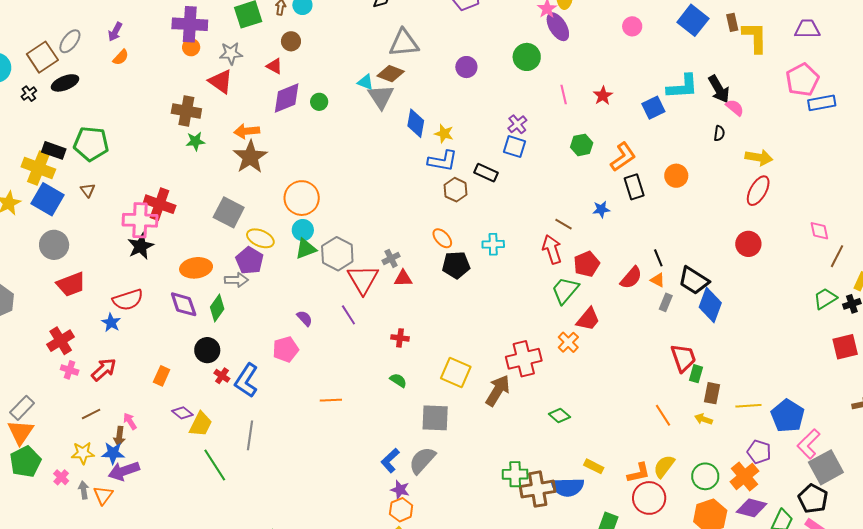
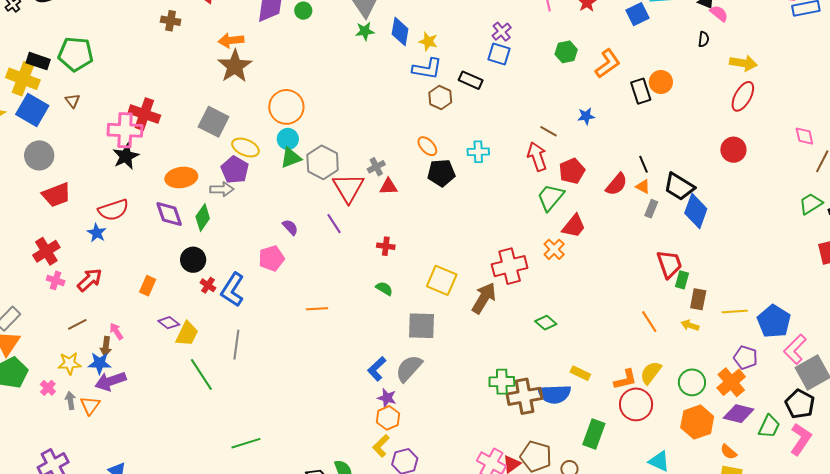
brown cross: (186, 111) -> (171, 21), size x0.7
green star: (195, 141) -> (365, 31), moved
black rectangle: (634, 187) -> (641, 91), moved

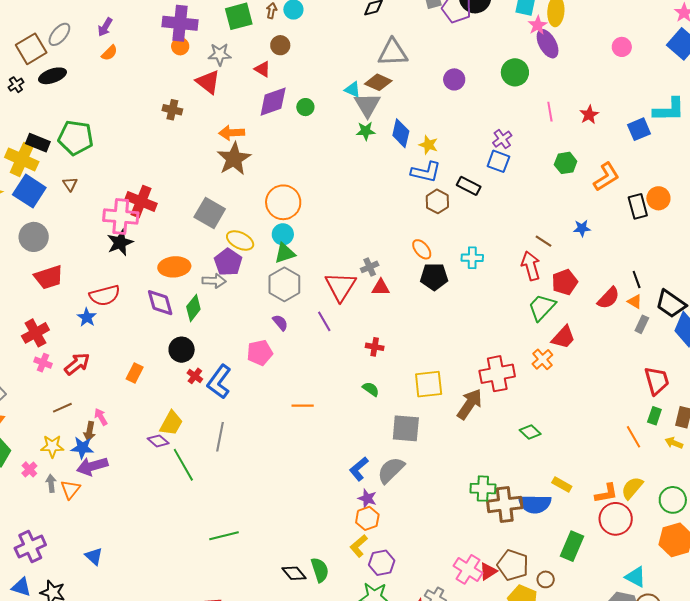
gray hexagon: (323, 162) -> (284, 284), moved
yellow square: (442, 280) -> (429, 384), turned -32
green rectangle: (682, 280) -> (654, 416), moved
purple diamond: (169, 323) -> (158, 441), moved

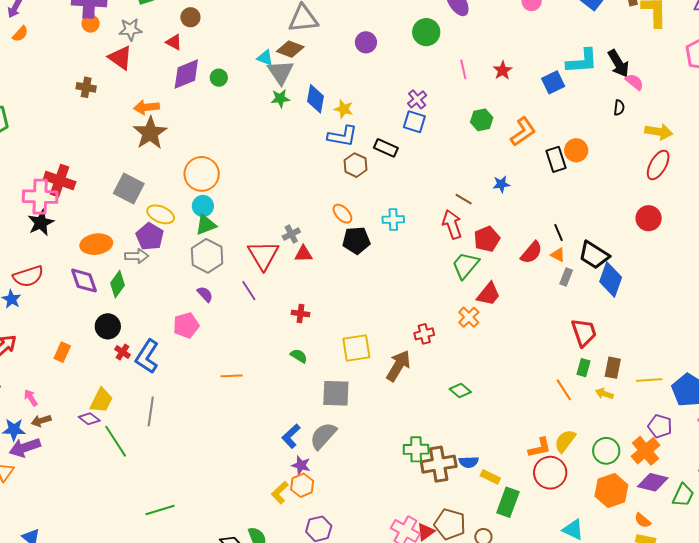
red cross: (497, 374) -> (424, 334), size x0.6
brown arrow: (90, 431) -> (41, 421), moved, turned 66
yellow rectangle: (562, 485) -> (490, 477), moved
blue semicircle: (535, 504) -> (469, 462), size x0.6
yellow L-shape: (359, 546) -> (280, 493), moved

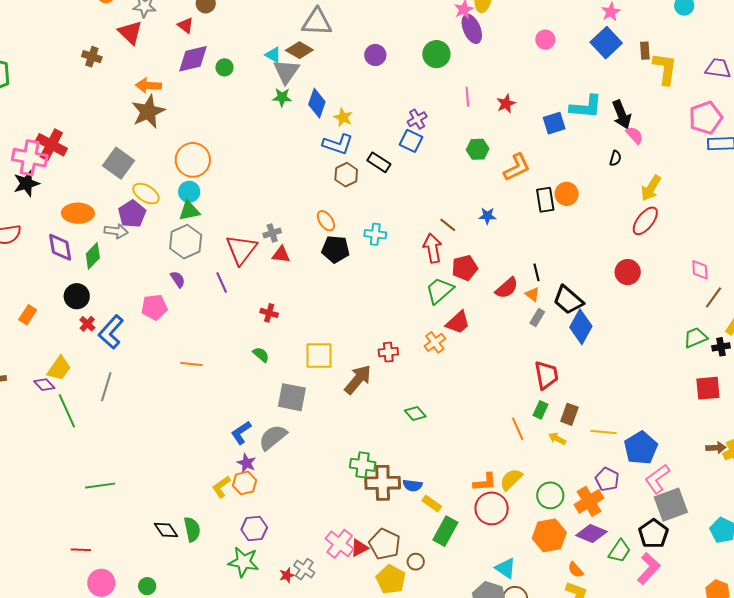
yellow arrow: (659, 132) -> (651, 188), turned 104

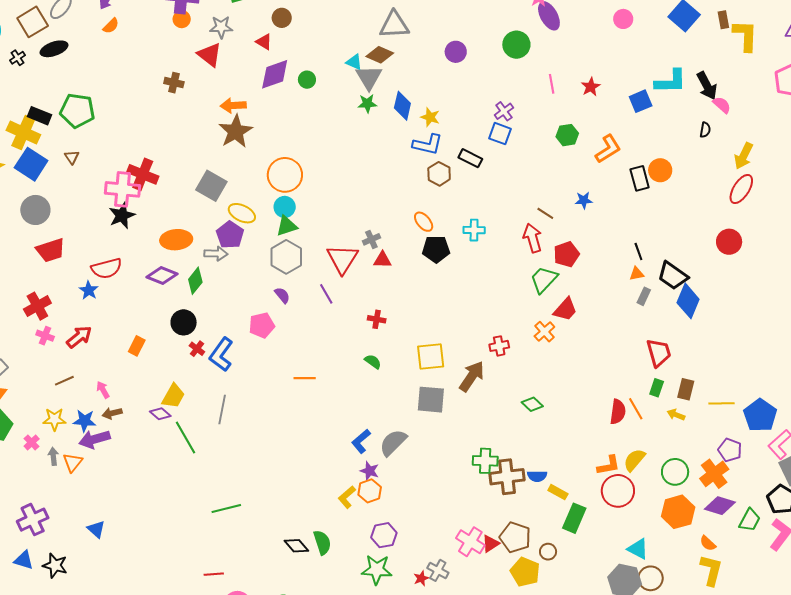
purple diamond: (60, 247) -> (162, 275), turned -52
red semicircle: (507, 288) -> (618, 412), moved, turned -35
orange triangle: (532, 294) -> (637, 274), turned -42
gray square: (292, 397) -> (431, 400), moved

